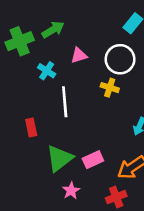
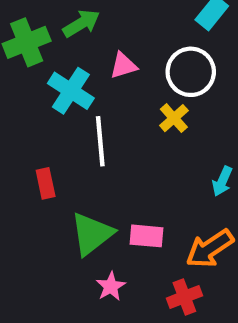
cyan cross: (47, 71) -> (71, 91), size x1.5
yellow cross: (110, 88) -> (174, 118), turned 30
pink rectangle: (93, 160) -> (147, 236), turned 30

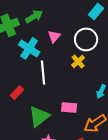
pink triangle: (123, 66) -> (54, 36), turned -32
red rectangle: (46, 183) -> (17, 92), turned 56
pink rectangle: (147, 236) -> (69, 107), moved

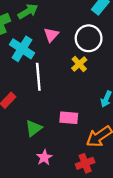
green triangle: (39, 116) -> (34, 128), size x0.7

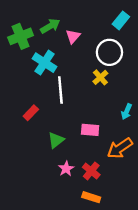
pink triangle: (51, 35) -> (73, 36), moved
red cross: (85, 163) -> (91, 171), moved, turned -30

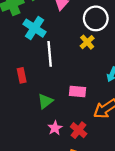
red rectangle: (31, 113) -> (22, 75), turned -56

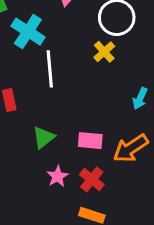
pink rectangle: (77, 91) -> (90, 141), moved

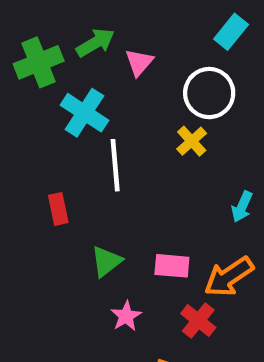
red cross: (92, 179) -> (198, 320), moved

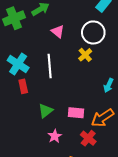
pink triangle: (139, 62) -> (58, 31), moved, turned -32
cyan cross: (84, 113) -> (18, 64), moved

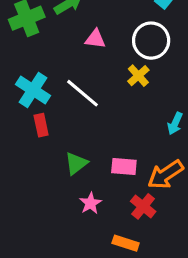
pink triangle: (58, 31) -> (95, 39), turned -32
white line: (50, 66) -> (82, 93), turned -45

